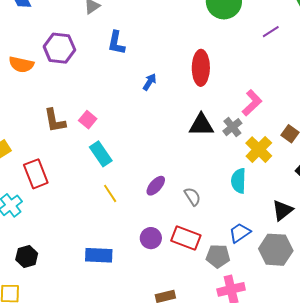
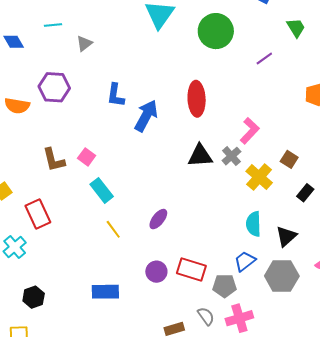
blue L-shape: (116, 43) -> (116, 95), moved
blue arrow: (150, 82) -> (146, 116), size x1.8
cyan semicircle: (239, 181) -> (254, 224), moved
gray semicircle: (192, 197) -> (206, 316), moved

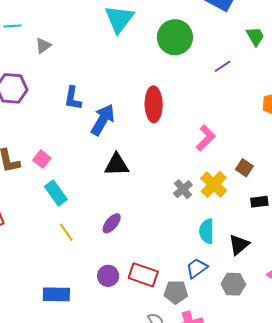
black triangle: (200, 156) -> (117, 165), moved
gray cross: (231, 156) -> (183, 189), moved
black rectangle: (305, 193) -> (259, 202), turned 42
gray hexagon: (282, 276) -> (233, 284), size x0.7

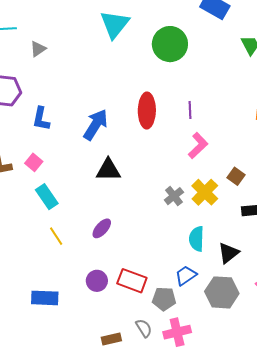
purple line: (223, 66) -> (190, 110), moved, turned -60
blue L-shape: (73, 98) -> (41, 119), moved
gray hexagon: (233, 284) -> (222, 292), size x1.4

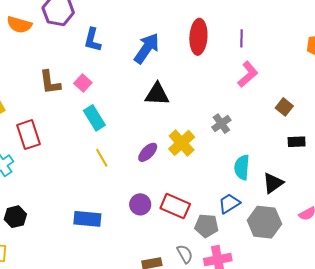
yellow cross: (205, 192) -> (182, 143), moved

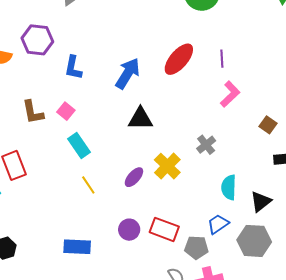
red ellipse: (198, 37) -> (179, 59), turned 40

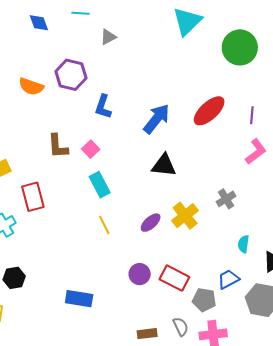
cyan semicircle: (229, 187) -> (243, 244), size x0.7
blue rectangle: (77, 247) -> (79, 299), moved

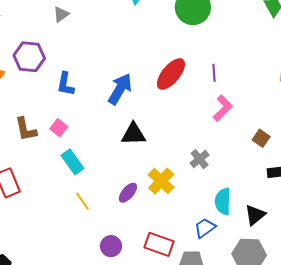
cyan semicircle: (243, 244) -> (223, 201), size x1.5
purple circle: (140, 274) -> (111, 246), moved
blue trapezoid: (228, 279) -> (205, 228), moved

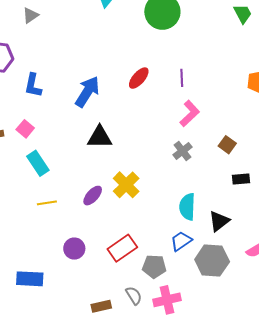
red ellipse: (171, 74) -> (139, 78), size x0.7
gray cross: (200, 159) -> (182, 151), moved
yellow line: (82, 201) -> (47, 203), turned -66
blue trapezoid: (205, 228) -> (181, 241), moved
red rectangle: (159, 244) -> (122, 248), turned -56

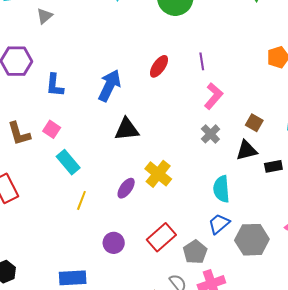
black rectangle: (241, 179) -> (273, 166), moved
yellow line: (47, 203) -> (81, 200), turned -54
black triangle: (219, 221) -> (247, 150), moved, turned 30
gray pentagon: (154, 266) -> (195, 252), turned -30

